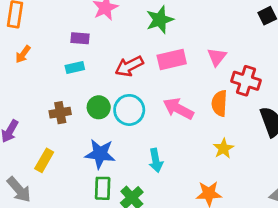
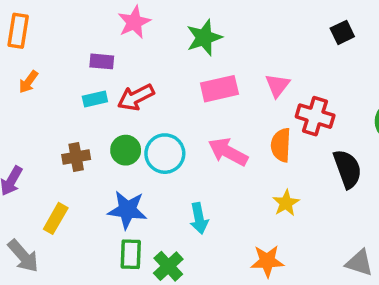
red arrow: (129, 66) -> (136, 97), moved

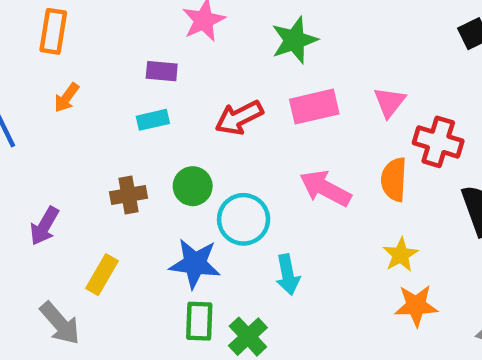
red arrow: (136, 97) -> (239, 118), moved
cyan circle: (165, 154) -> (244, 219), moved
orange star: (267, 261) -> (416, 306), moved

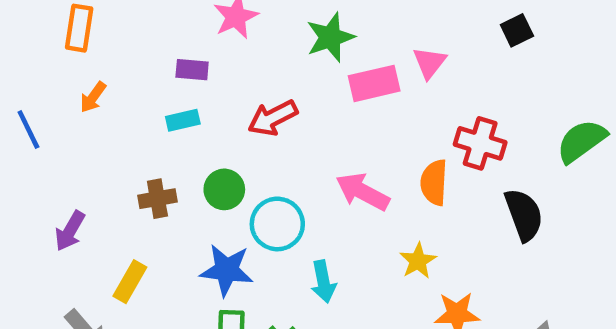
pink triangle: (390, 102) -> (429, 63), moved
pink rectangle: (314, 107) -> (374, 83), moved
yellow star: (401, 255) -> (418, 261), moved

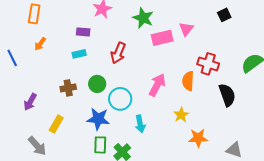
green star: (330, 37) -> (143, 18), turned -30
red arrow: (273, 118) -> (118, 53), turned -40
pink arrow: (363, 192) -> (157, 85), turned 90

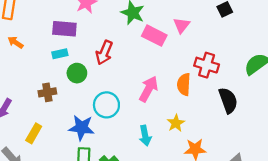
purple rectangle: (83, 32) -> (64, 29), size x1.5
pink rectangle: (162, 38) -> (154, 36), turned 40
orange arrow: (40, 44) -> (16, 42), turned 88
green circle: (97, 84) -> (77, 73), moved
cyan arrow: (140, 124) -> (145, 136), moved

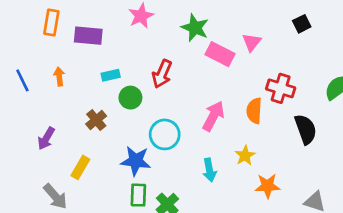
purple rectangle: (64, 29) -> (88, 36), moved
orange arrow: (16, 42) -> (59, 77), moved, turned 49
brown cross: (47, 92) -> (96, 120), turned -30

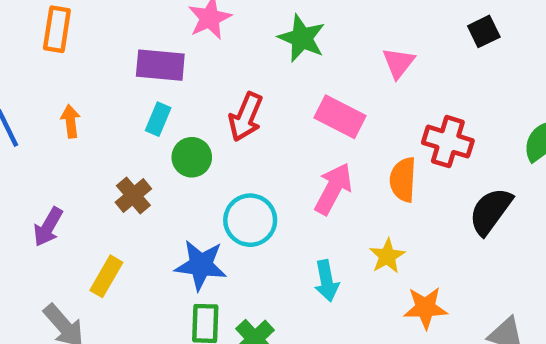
purple rectangle: (88, 36) -> (160, 65), moved
pink rectangle: (220, 54) -> (340, 117), moved
cyan rectangle: (111, 75) -> (158, 119), turned -54
black semicircle: (306, 129) -> (491, 211), turned -124

